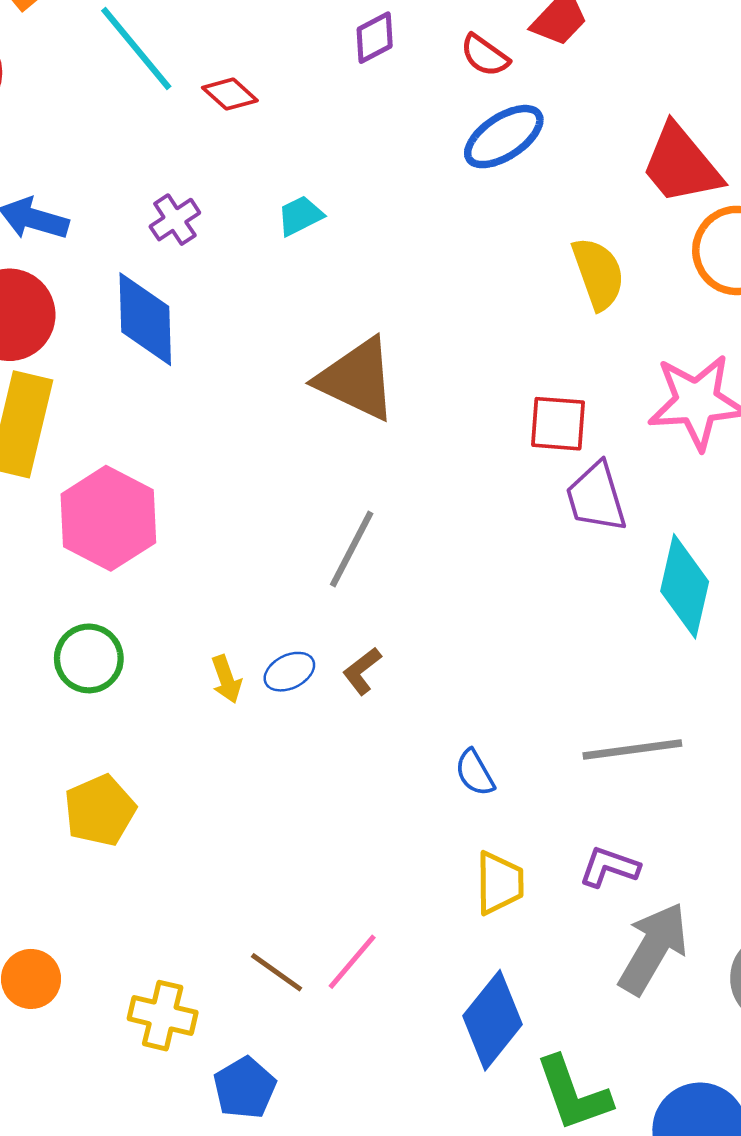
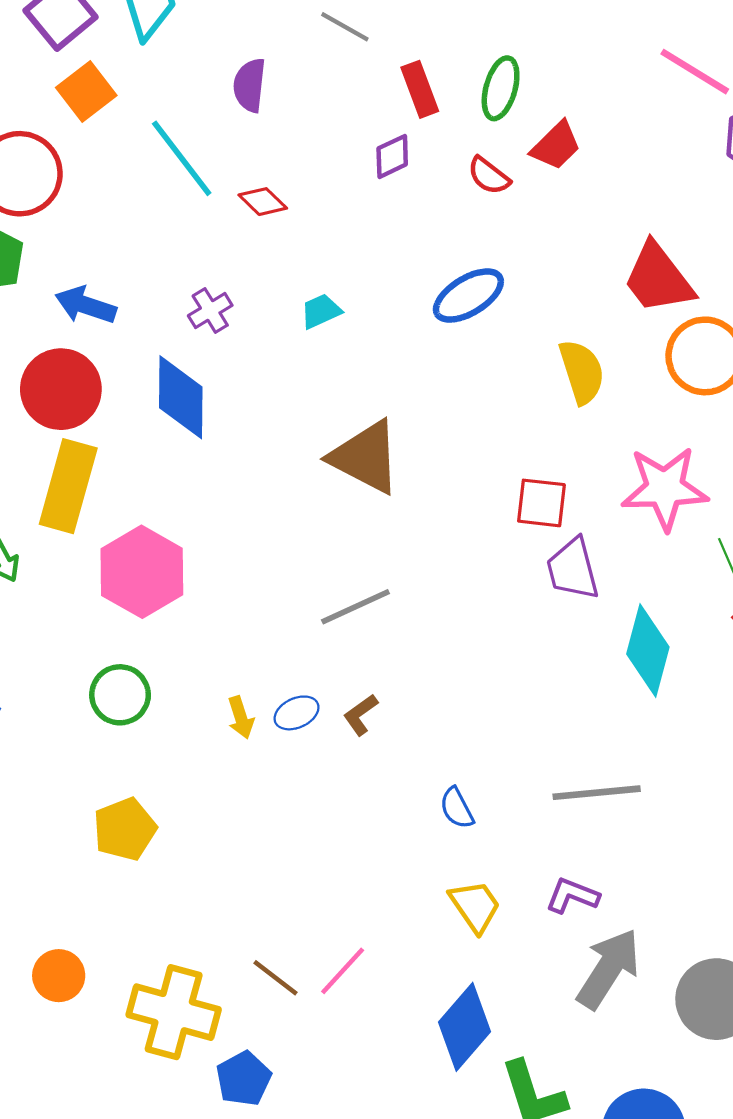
blue ellipse: (504, 137) -> (468, 296), moved
gray line: (352, 549) -> (355, 607), turned 36
yellow trapezoid: (499, 883) -> (475, 906), turned -36
yellow cross: (163, 1016) -> (174, 1012), size x1.5

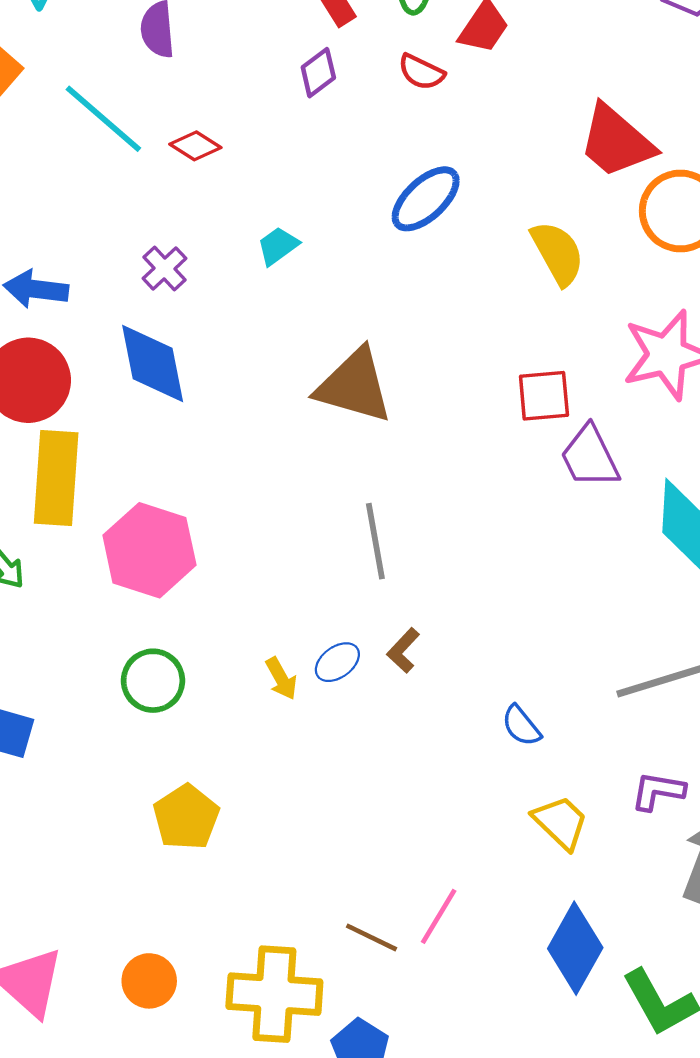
gray line: (355, 607) -> (375, 541), turned -64

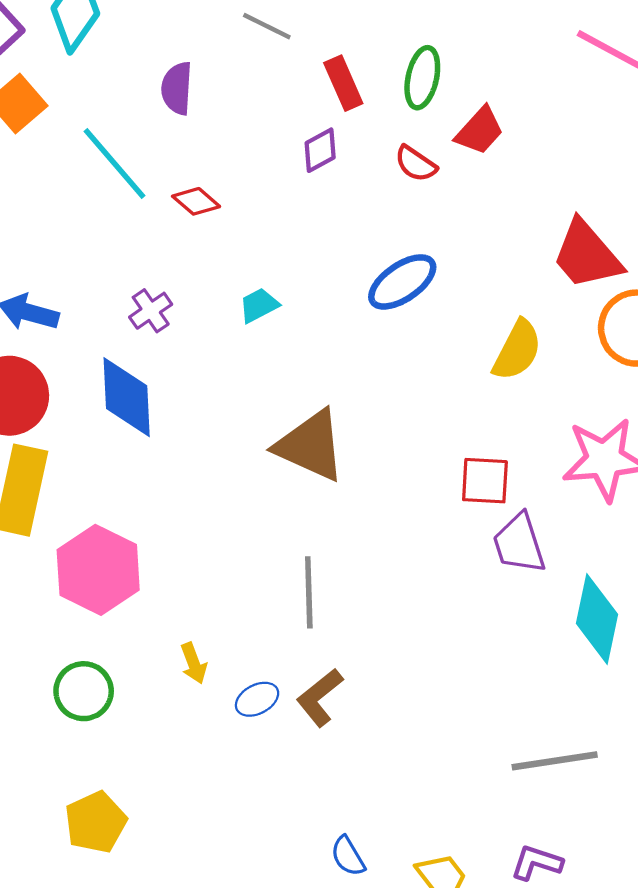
yellow semicircle: (558, 253) -> (517, 350), turned 48
brown L-shape: (403, 650) -> (320, 697), size x1.4
yellow arrow: (281, 679) -> (194, 663), moved
blue semicircle: (521, 726) -> (348, 856), moved

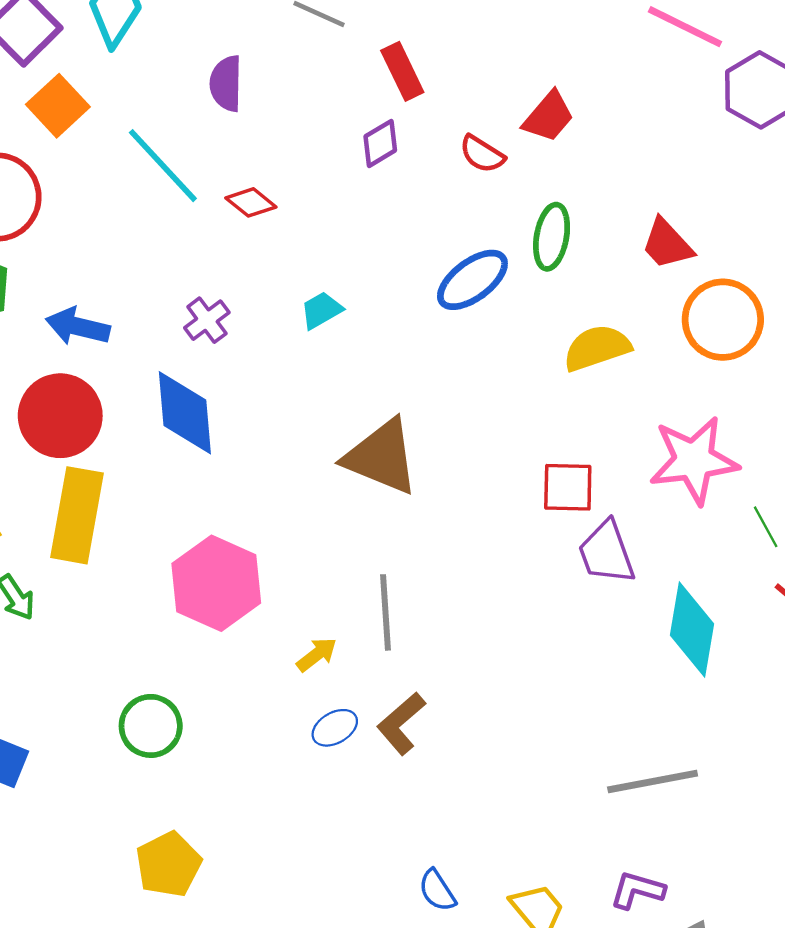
green ellipse: (422, 78) -> (552, 237), moved
red trapezoid: (587, 255) -> (667, 244), size x0.7
yellow semicircle: (517, 350) -> (597, 348), turned -134
pink hexagon: (98, 570) -> (216, 583), moved
yellow arrow: (194, 663) -> (317, 655), moved, turned -105

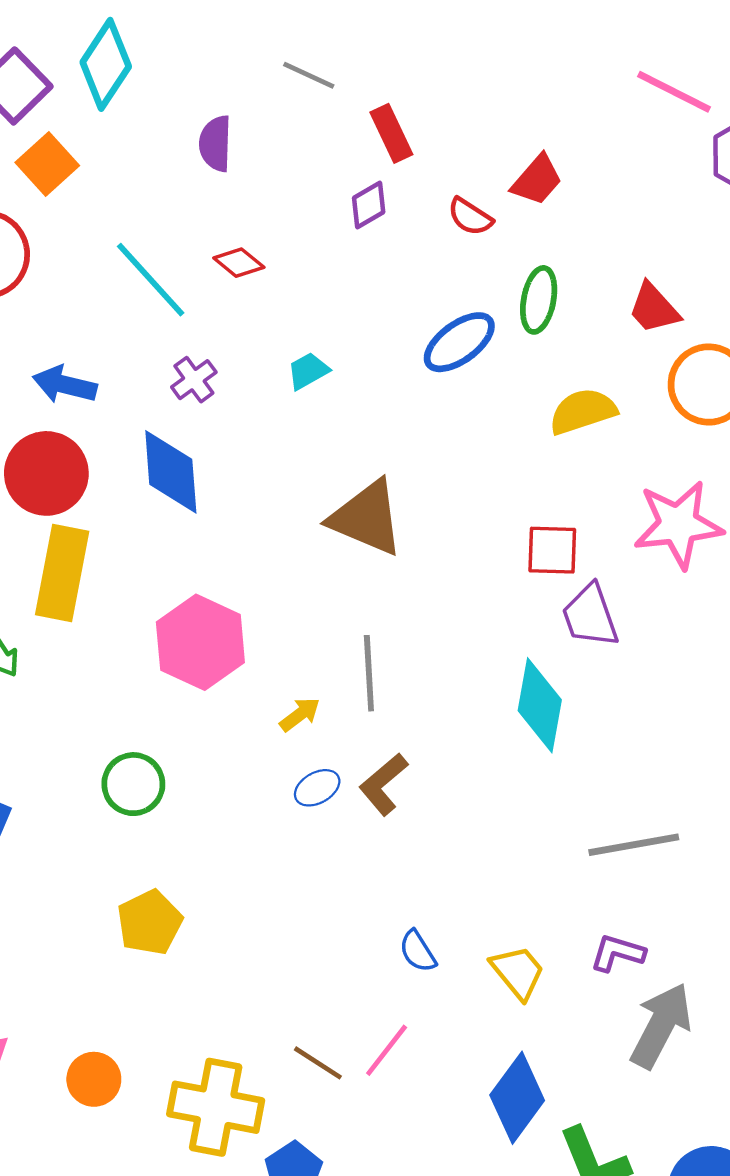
cyan line: (163, 166) -> (151, 280), moved
cyan diamond: (692, 630) -> (540, 705), moved

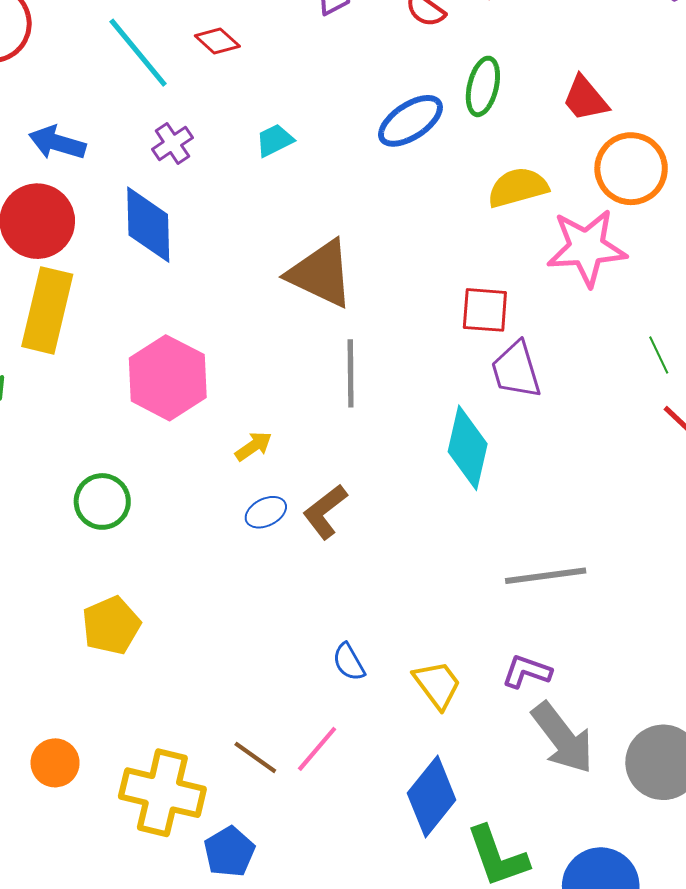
pink star: (678, 525) -> (587, 248), moved
gray line: (369, 673) -> (351, 373), moved
gray arrow: (661, 1026) -> (563, 738), turned 112

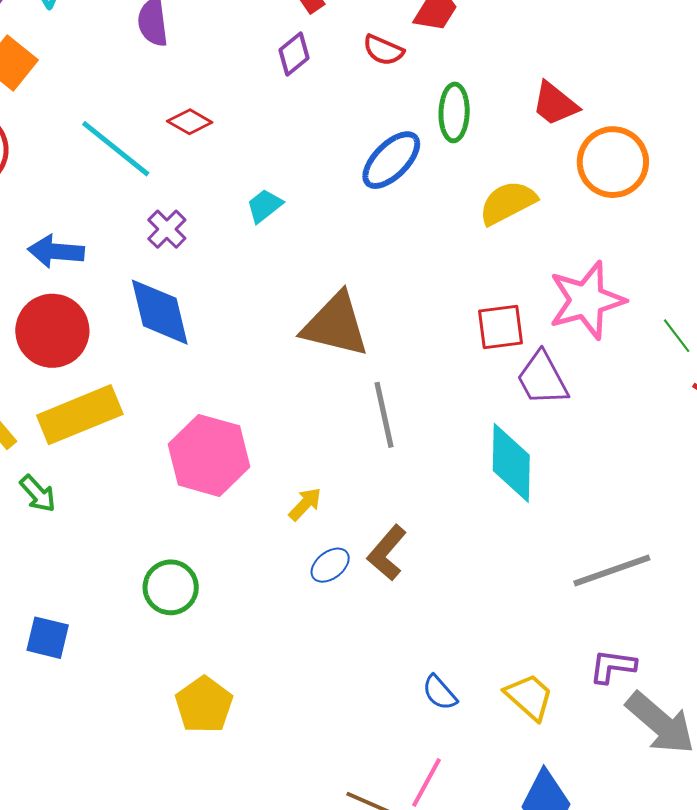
pink star: (587, 248) -> (587, 300), moved
yellow rectangle: (47, 310) -> (80, 415), turned 66

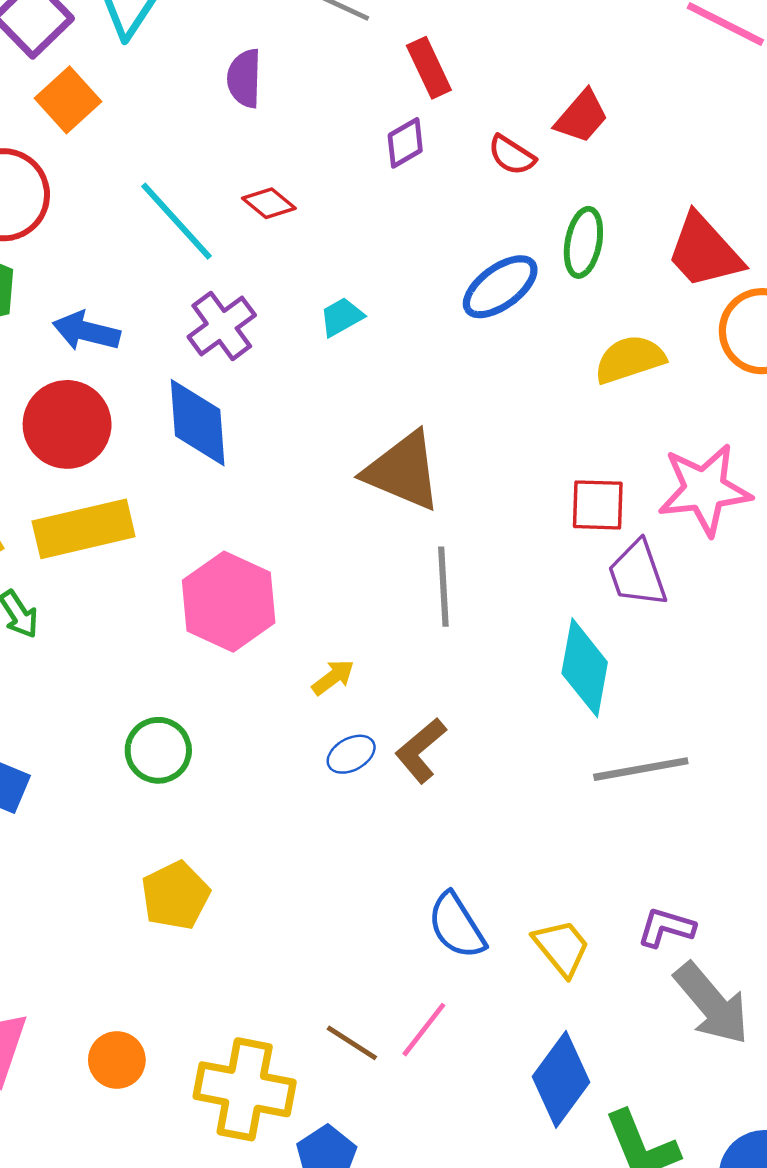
red trapezoid: (555, 104) -> (704, 251), size x1.4
purple cross: (167, 229) -> (222, 326), size x1.4
gray line: (612, 571) -> (641, 769), moved
blue semicircle: (440, 693) -> (457, 926), size x1.5

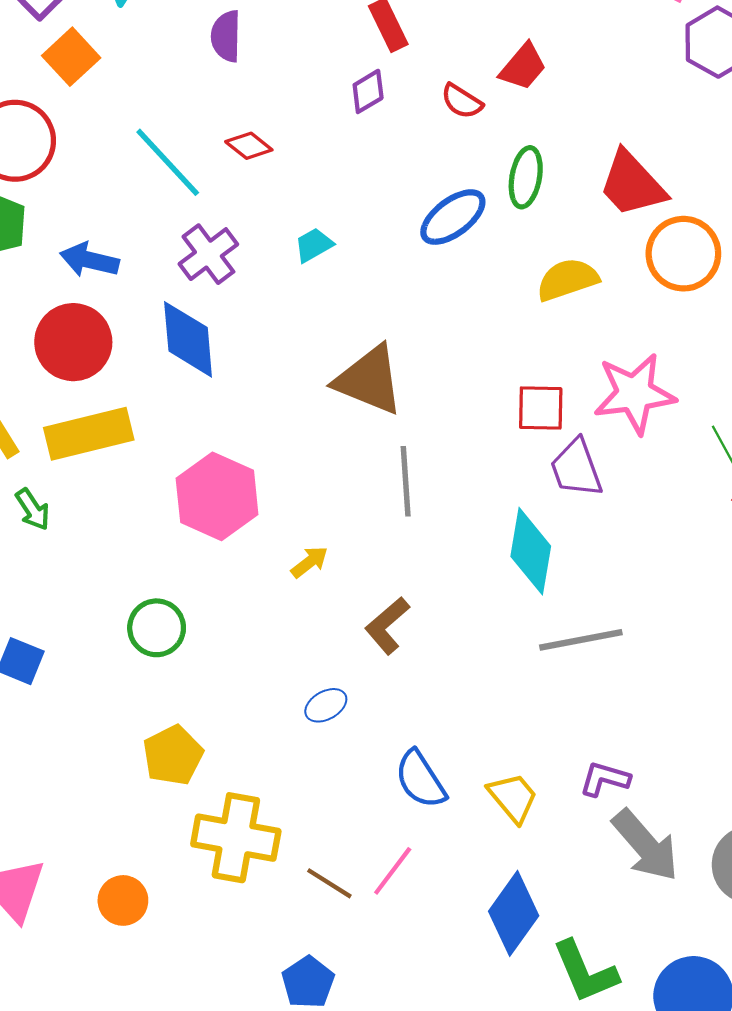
blue ellipse: (351, 754) -> (326, 705), moved
yellow cross: (245, 1089) -> (236, 838), moved

